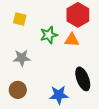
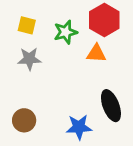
green star: (49, 35) -> (66, 32), moved
gray star: (22, 58) -> (29, 59), moved

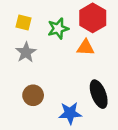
gray star: (29, 59) -> (26, 52), turned -30
brown circle: (24, 120) -> (33, 95), moved

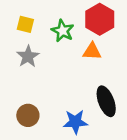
green star: (58, 29) -> (63, 31), turned -30
brown circle: (33, 95) -> (28, 115), moved

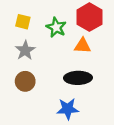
black ellipse: (106, 101) -> (78, 78), moved, turned -70
brown circle: (28, 115) -> (25, 81), moved

